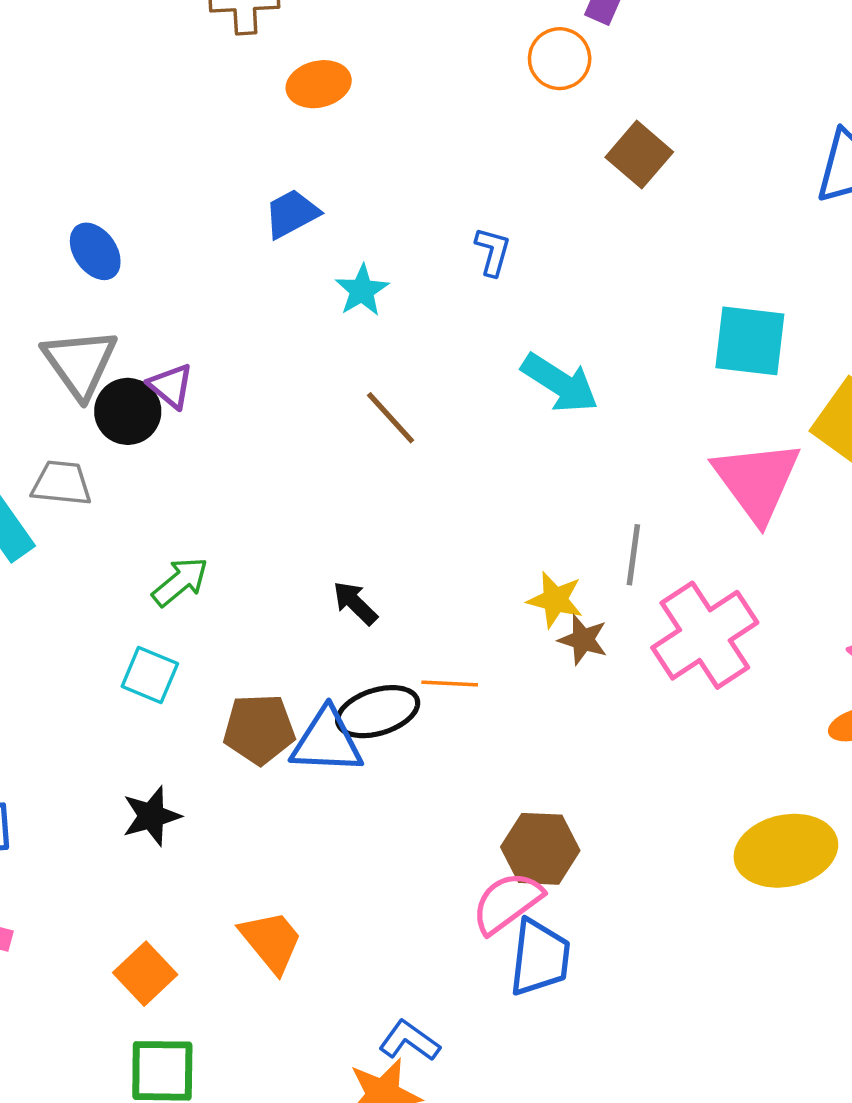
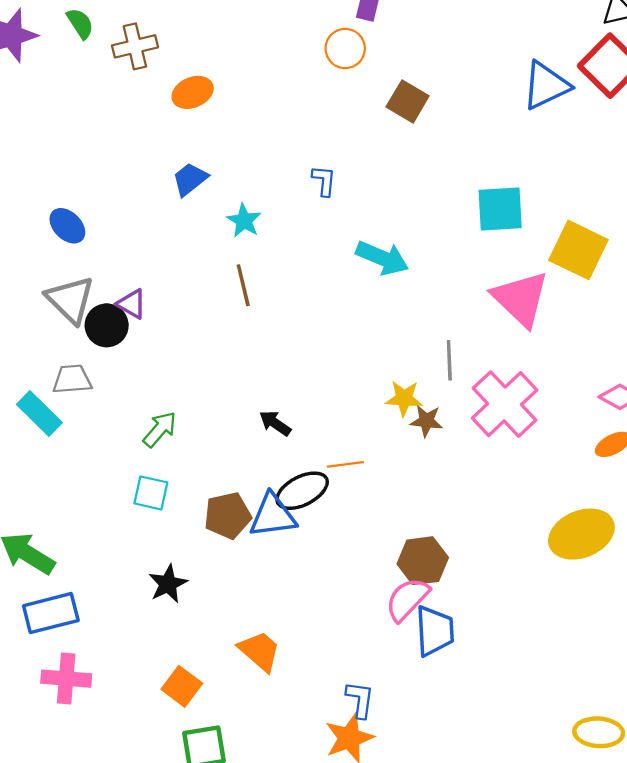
brown line: (391, 418) -> (243, 285), moved, turned 39
blue L-shape: (409, 1041) -> (360, 700), turned 72

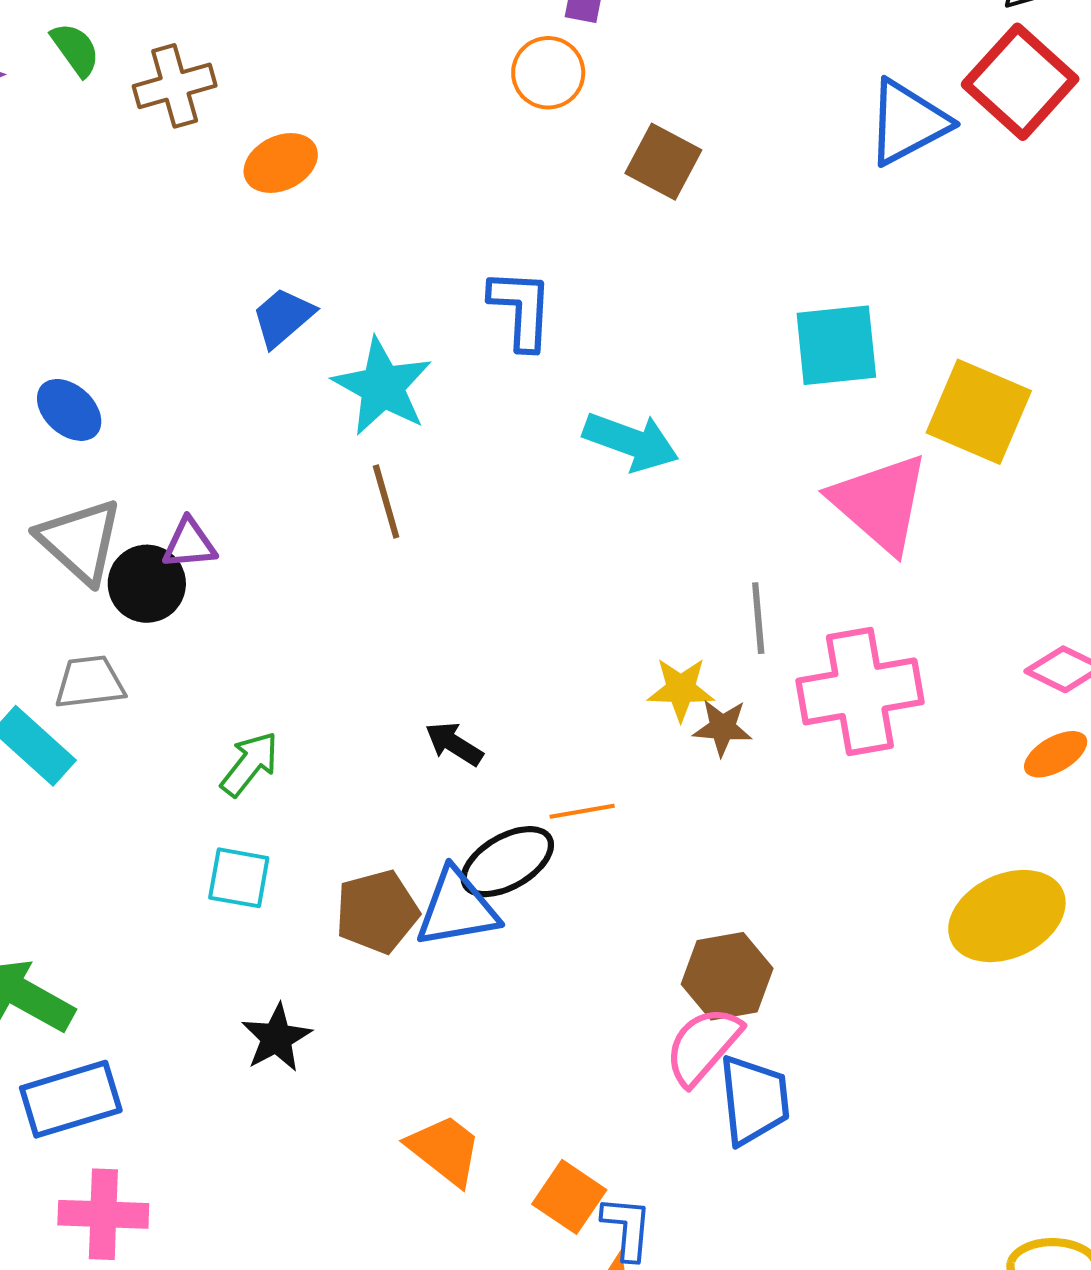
blue L-shape: (324, 181) -> (521, 309), size x1.5
cyan star: (244, 221) -> (382, 387), size x1.6
purple triangle: (132, 304) -> (189, 544), turned -32
pink cross: (505, 404) -> (860, 691), turned 36
orange square: (182, 686) -> (569, 1197), moved

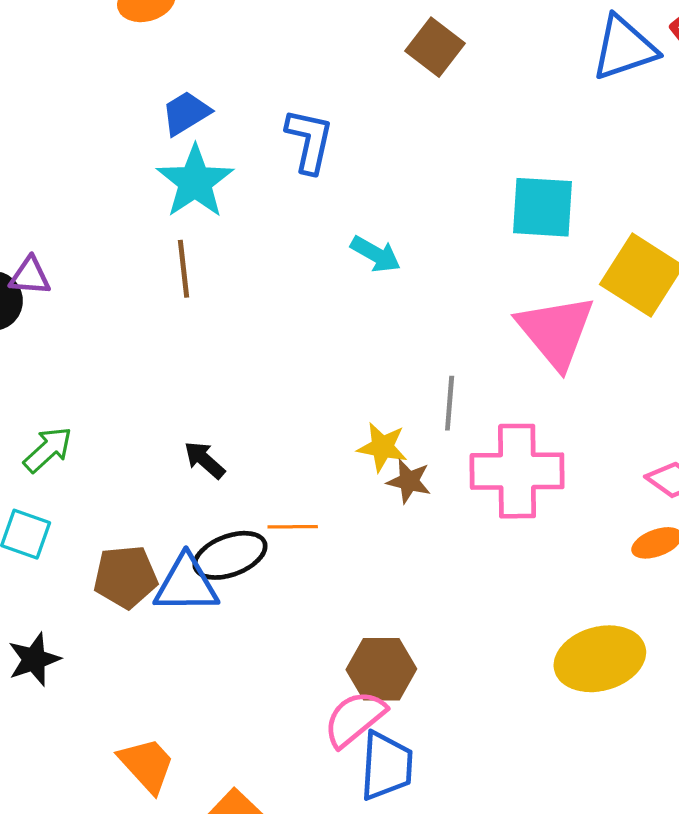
blue trapezoid: (283, 317) -> (186, 113), moved
cyan arrow: (631, 442) -> (376, 254), size x0.7

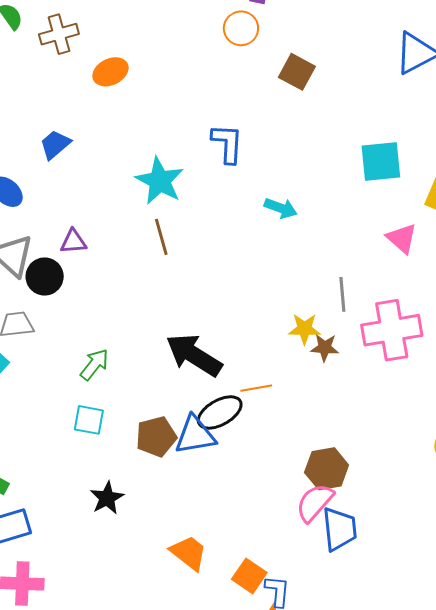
blue trapezoid: (186, 113) -> (55, 145), moved
purple triangle: (30, 276) -> (73, 242), moved
pink triangle: (556, 331) -> (402, 238), size x0.6
black arrow: (205, 460) -> (194, 355), size x2.0

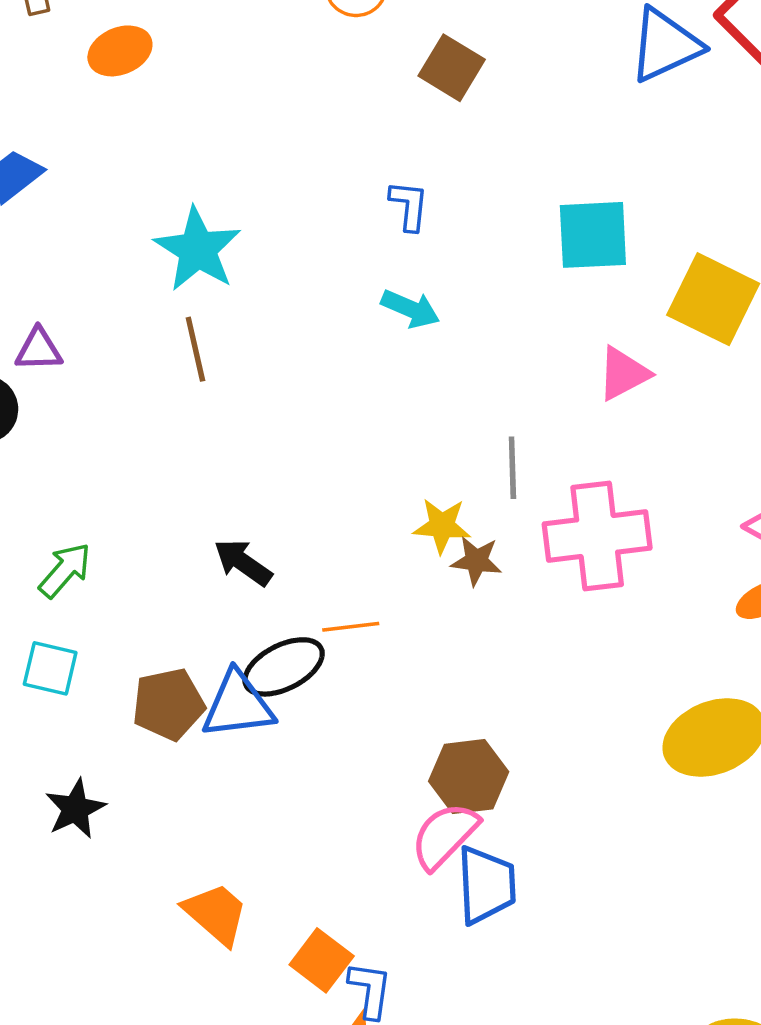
blue L-shape: (227, 143) -> (409, 205), moved, size x0.7
pink triangle: (402, 238) -> (623, 374), turned 48
black arrow: (194, 355) -> (243, 562), size x0.6

